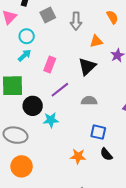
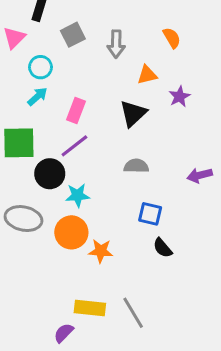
purple line: (60, 90) -> (74, 146), moved
orange star: (78, 156) -> (101, 251), moved
orange circle: (22, 166) -> (71, 232), moved

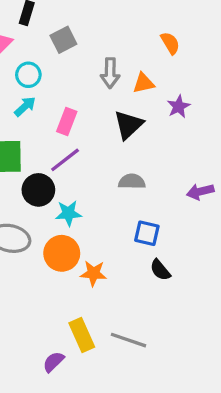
gray arrow: (116, 44) -> (110, 73), moved
yellow rectangle: (90, 308) -> (82, 335), turned 60
gray line: (133, 313) -> (128, 340), turned -40

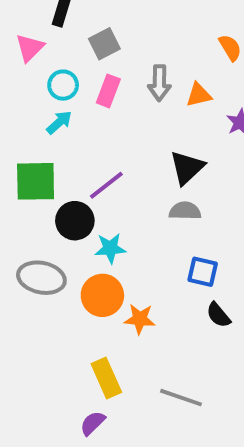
pink rectangle: (67, 121) -> (108, 91), moved
black triangle: (128, 125) -> (187, 168), moved
yellow rectangle: (82, 335) -> (106, 378), moved

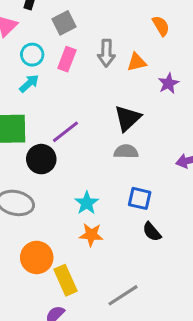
cyan star: (110, 248) -> (87, 203), moved, turned -30
orange circle: (102, 295) -> (37, 257), moved
gray line: (181, 398) -> (123, 295), turned -52

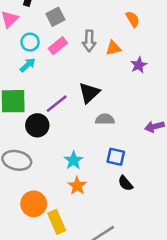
pink rectangle: (67, 59) -> (58, 46), turned 30
black triangle: (128, 118) -> (89, 93), moved
orange star: (91, 235) -> (77, 186), turned 30

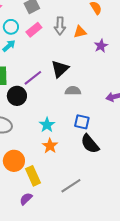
black semicircle: (125, 183) -> (90, 144), size x1.5

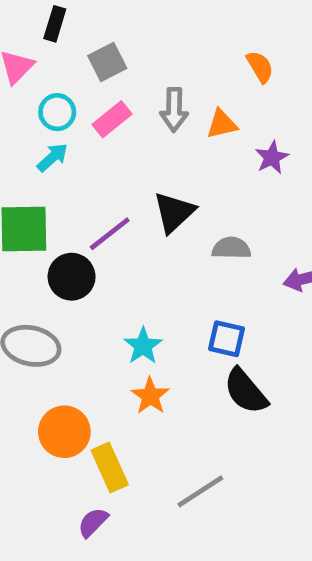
gray semicircle: (73, 91) -> (231, 248), moved

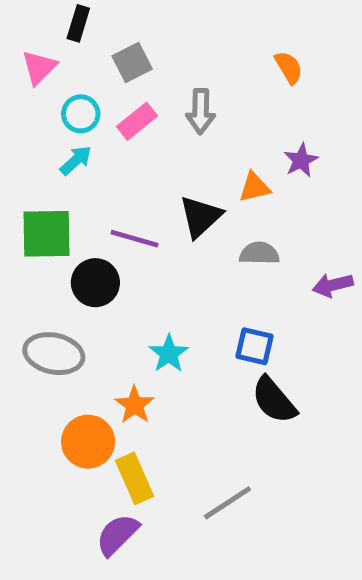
orange triangle: (222, 124) -> (254, 187), moved
purple line: (110, 234) -> (135, 239), turned 54
orange star: (150, 396) -> (135, 405), moved
purple semicircle: (93, 522) -> (117, 535), size x1.4

